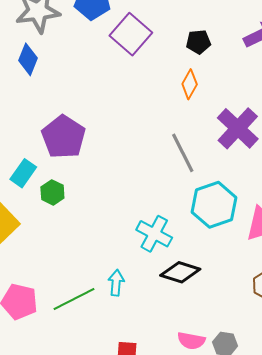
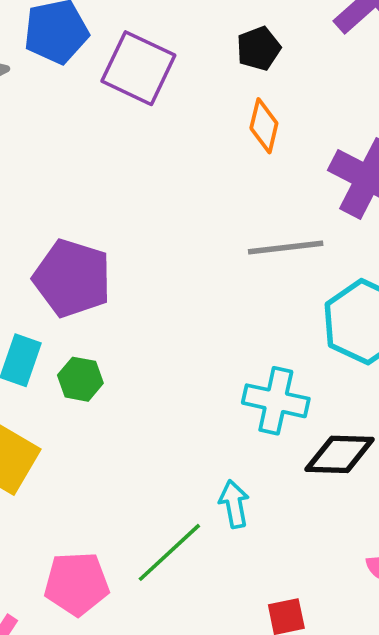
gray line: (183, 153) -> (286, 248), turned -54

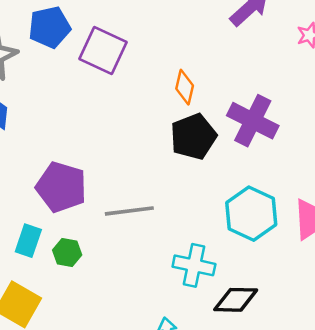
black pentagon: (259, 49) -> (193, 137), moved, size x1.6
gray line: (286, 248) -> (129, 211), moved

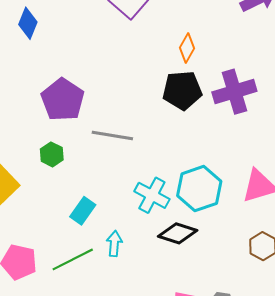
purple cross: (253, 121) -> (234, 92), turned 30
cyan hexagon: (251, 214) -> (199, 189), moved
cyan rectangle: (28, 241) -> (83, 211), moved

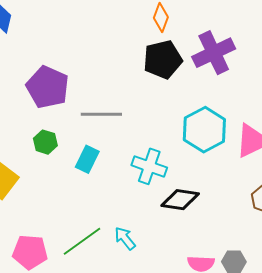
cyan hexagon: (199, 189) -> (204, 130), moved
cyan rectangle: (83, 211) -> (87, 159), moved
cyan arrow: (114, 244) -> (125, 238), moved, turned -35

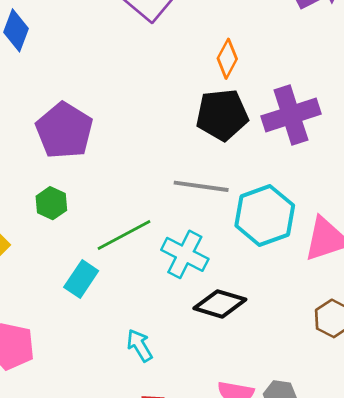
gray line: (101, 114) -> (201, 186), moved
cyan rectangle: (87, 159) -> (81, 279), moved
green line: (82, 241) -> (124, 235), moved

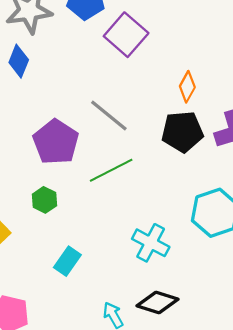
gray line: (201, 186) -> (109, 116), moved, turned 30
green line: (124, 235) -> (111, 170), moved
black diamond: (220, 304) -> (157, 303), moved

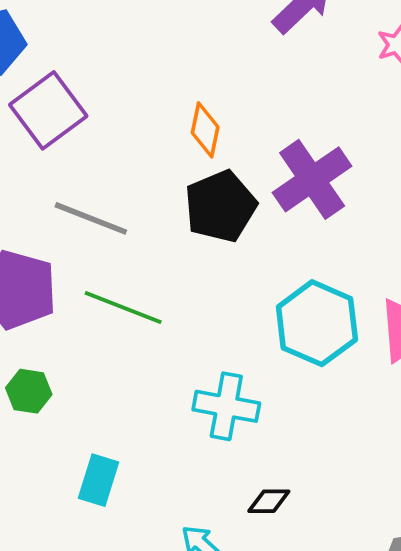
purple square: (126, 35) -> (48, 110), moved, turned 30
green line: (111, 170) -> (123, 307), turned 66
black diamond: (157, 303) -> (269, 501), size x0.6

